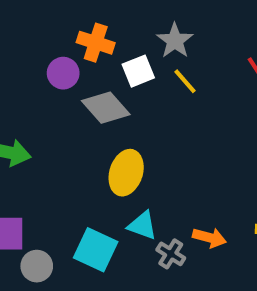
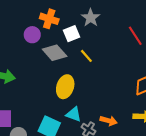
yellow line: (185, 81) -> (86, 56), moved

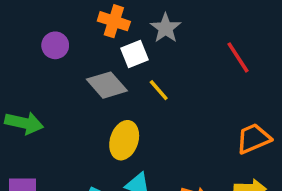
orange cross: (49, 19) -> (114, 21), moved
purple circle: (32, 35) -> (55, 45), moved

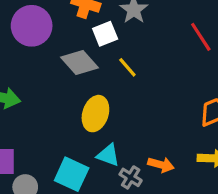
purple circle: (55, 45) -> (32, 26), size x1.6

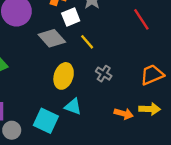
orange arrow: (161, 165) -> (124, 114), moved
gray cross: (131, 177) -> (104, 74), moved

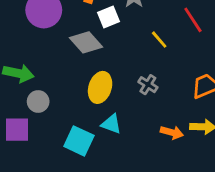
yellow line: (87, 42) -> (159, 40), moved
gray circle: (12, 130) -> (38, 101), moved

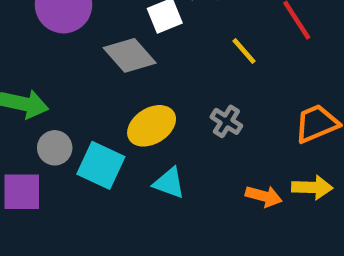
yellow ellipse: (100, 87) -> (152, 126), turned 40
cyan square: (79, 141) -> (101, 165), moved

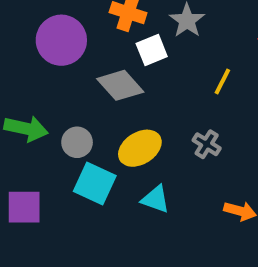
yellow line: (244, 51) -> (222, 81), turned 68
gray circle: (55, 148) -> (77, 142), moved

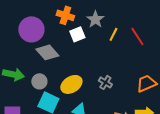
yellow line: (222, 81) -> (113, 34), moved
gray diamond: (120, 85) -> (47, 52), moved

